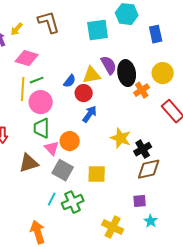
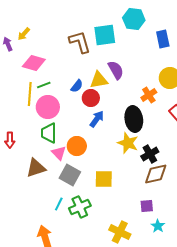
brown L-shape: (49, 22) -> (80, 42), moved
black ellipse: (127, 73) -> (134, 119), moved

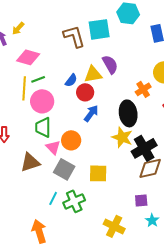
black cross: (150, 154) -> (144, 148), size x1.4

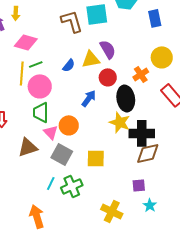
yellow arrow: (18, 28) -> (16, 13), turned -40
red circle: (85, 92) -> (108, 77), moved
black cross: (144, 148) -> (142, 133), turned 30

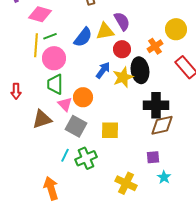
blue semicircle: (69, 65) -> (83, 37), size x1.5
yellow star: (120, 122) -> (123, 77), moved, turned 30

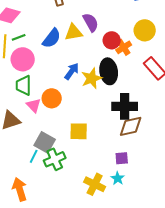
red circle: (122, 49) -> (112, 40), moved
gray square: (76, 126) -> (45, 142), moved
cyan star: (164, 177) -> (118, 178), moved

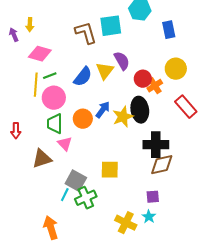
yellow triangle: (74, 32) -> (105, 71), turned -42
orange circle: (52, 98) -> (83, 119), moved

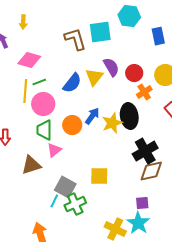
yellow arrow: (30, 25) -> (23, 22), moved
red circle: (143, 79) -> (134, 73), moved
pink triangle: (65, 144) -> (54, 150), turned 35
black cross: (156, 145) -> (145, 151), turned -30
cyan star: (149, 217) -> (138, 223), size x1.6

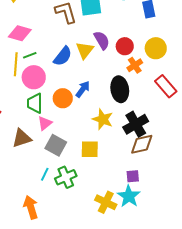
yellow star: (112, 123) -> (103, 119), moved, turned -30
gray square: (65, 187) -> (56, 145), moved

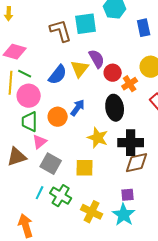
red circle: (125, 46) -> (113, 73), moved
green line: (30, 55) -> (25, 74), turned 48
black cross: (136, 124) -> (131, 143), turned 30
green cross: (66, 177) -> (61, 196), turned -35
yellow cross: (106, 202) -> (92, 212), moved

